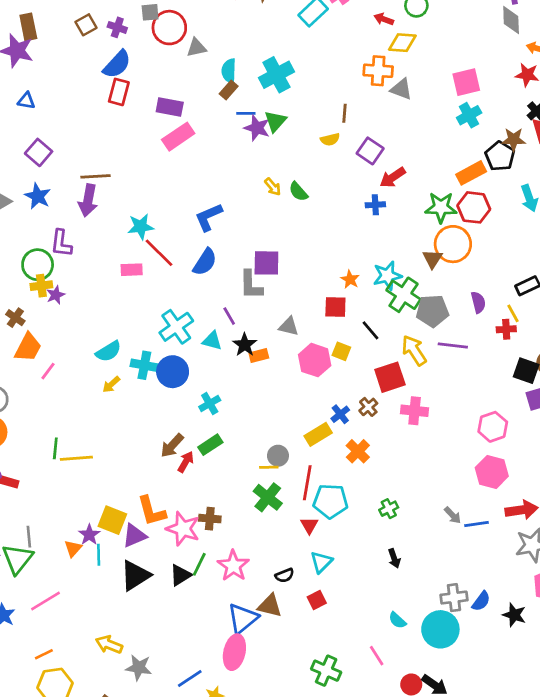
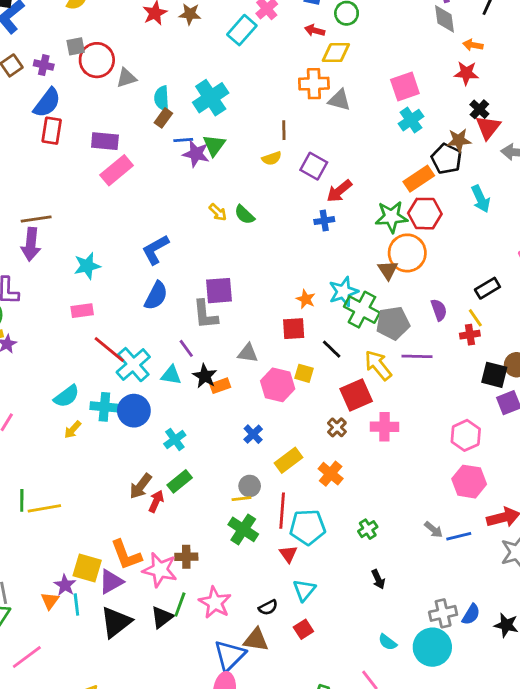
red line: (159, 253) -> (109, 349), moved
blue cross: (340, 414) -> (253, 434), moved

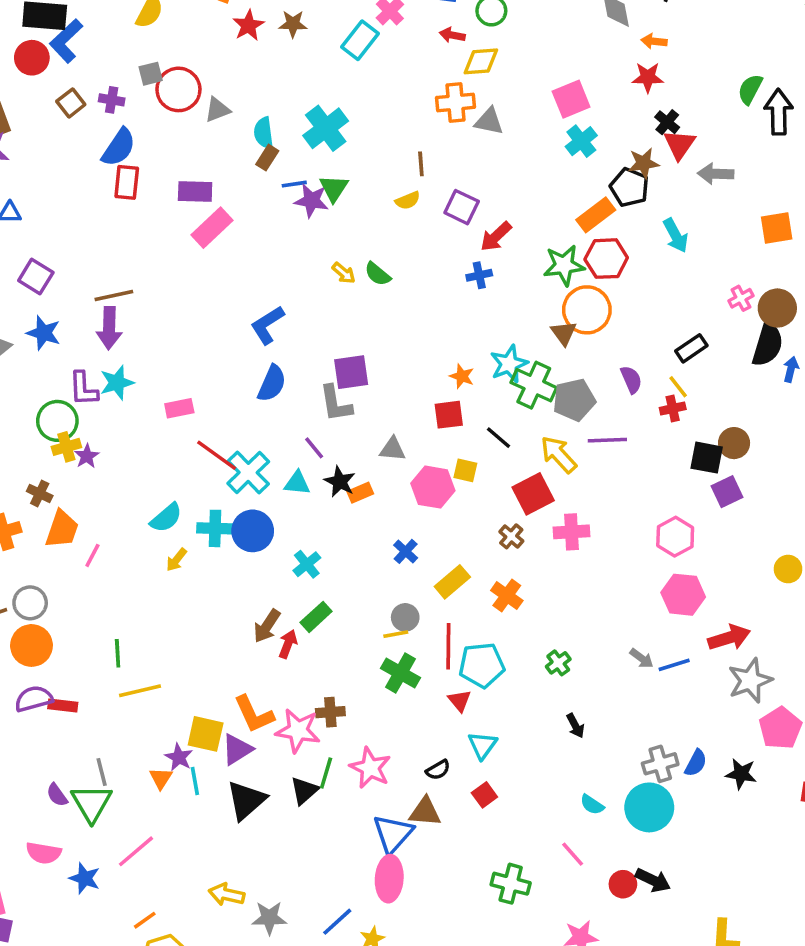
cyan star: (87, 266) -> (117, 383), moved
yellow line: (44, 508) -> (140, 691), moved

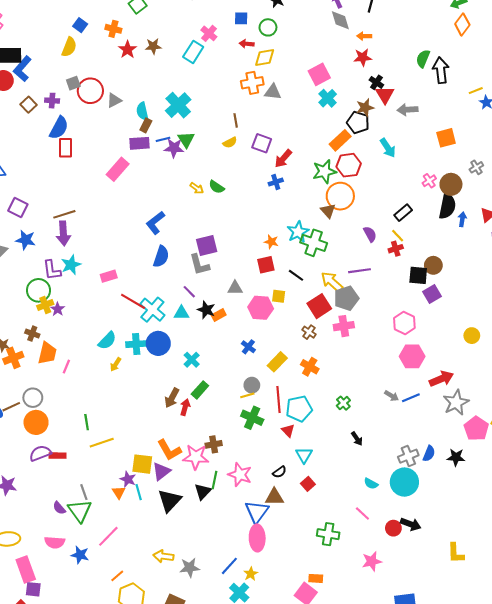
purple rectangle: (195, 192) -> (139, 143), moved
gray pentagon: (574, 400) -> (346, 298), moved

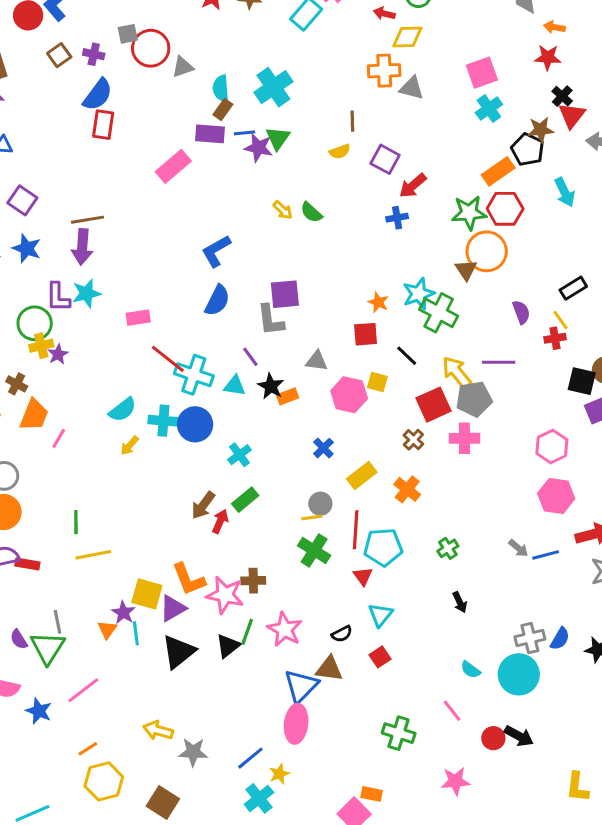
cyan cross: (152, 310) -> (194, 375), turned -30

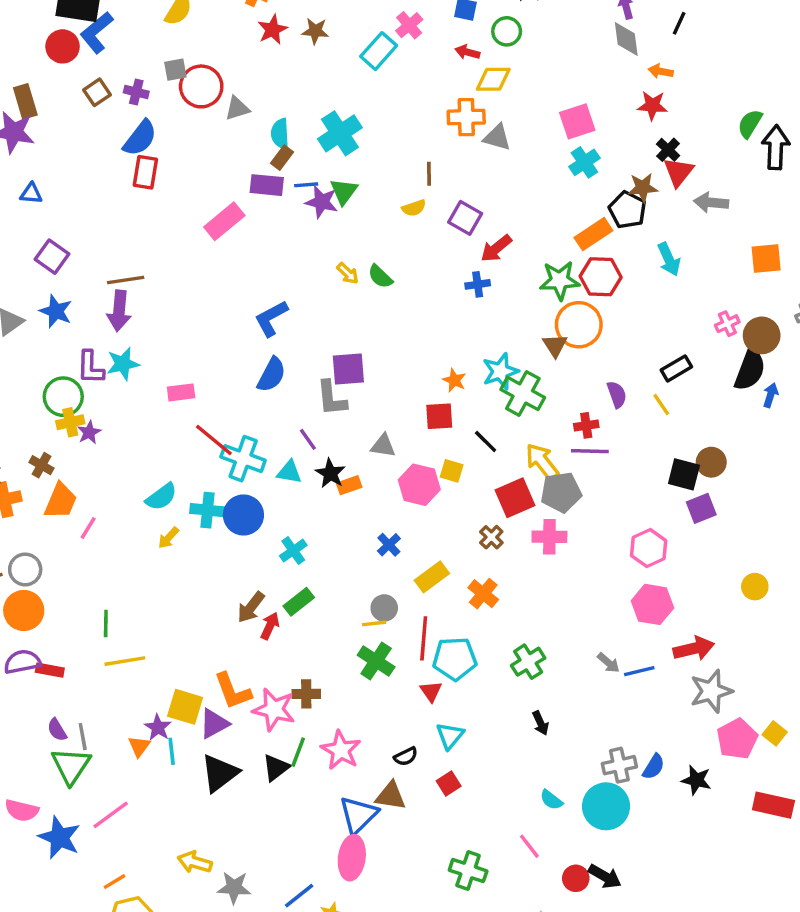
red cross: (555, 338) -> (586, 425), moved
green cross: (448, 548) -> (528, 662), size x1.4
purple semicircle: (19, 639) -> (57, 730), moved
blue star: (39, 711) -> (59, 837), size x1.4

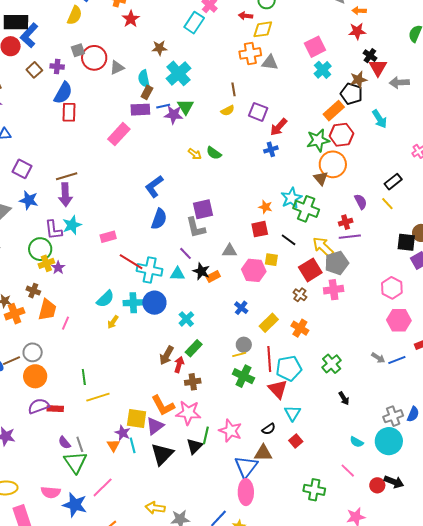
brown star: (315, 31) -> (159, 48), moved
red triangle: (431, 691) -> (278, 389), size x1.5
brown cross: (306, 694) -> (193, 382), moved

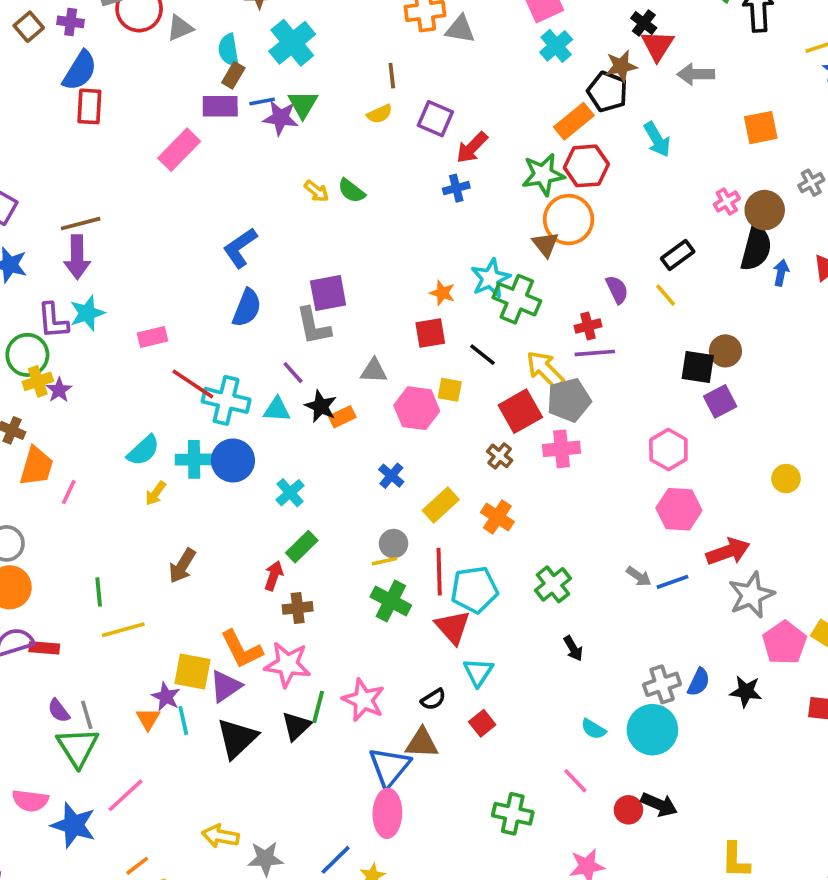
brown arrow: (166, 355) -> (182, 566), moved

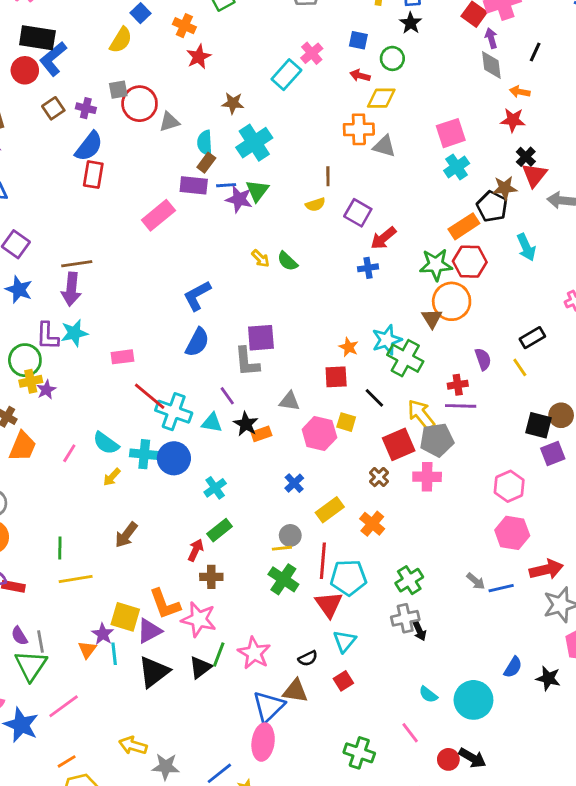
cyan semicircle: (143, 450) -> (106, 443), turned 72
pink line: (69, 492) -> (69, 453), moved
gray cross: (662, 684) -> (405, 618), moved

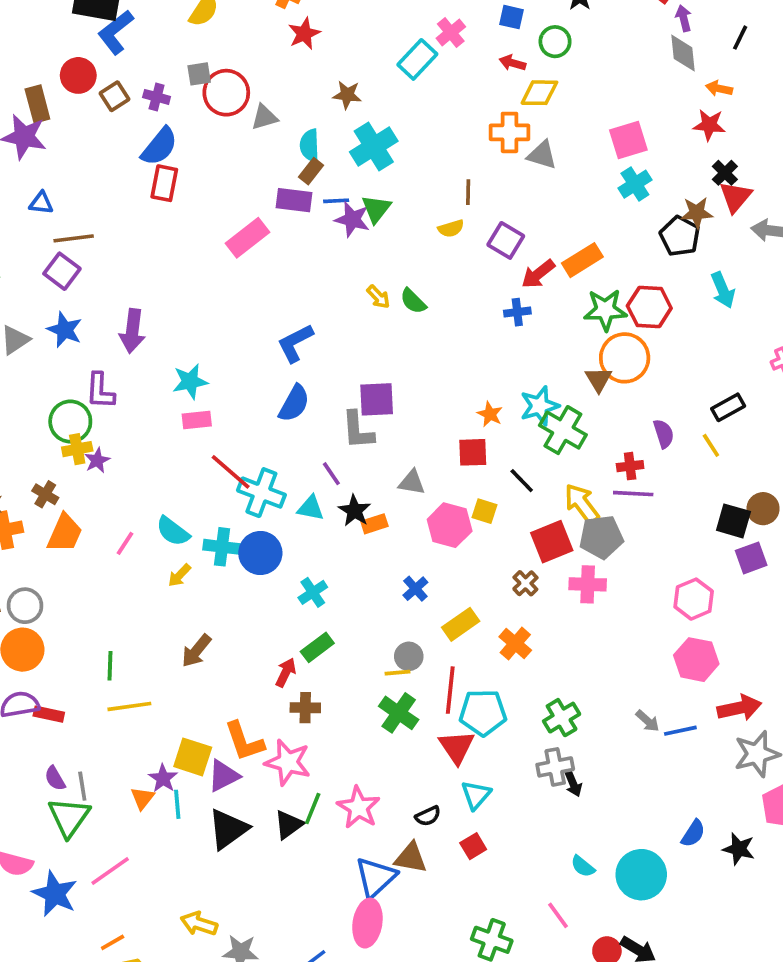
red circle: (25, 70) -> (78, 75), moved
orange rectangle: (464, 226) -> (582, 260), moved
brown line: (77, 264) -> (74, 238), moved
cyan star: (74, 333) -> (190, 381), moved

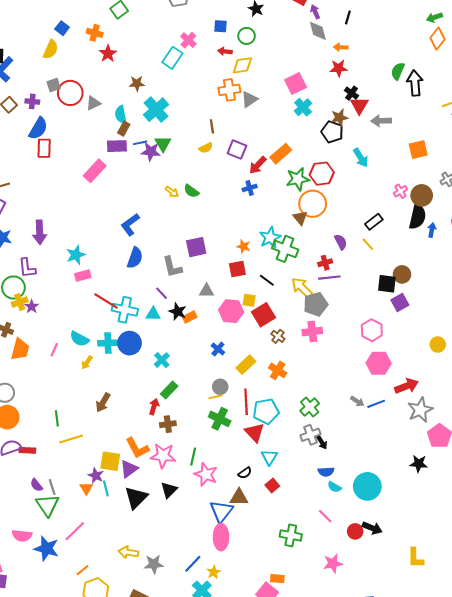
gray triangle: (542, 155) -> (249, 99), turned -42
purple square: (377, 399) -> (196, 247), moved
red square: (552, 542) -> (264, 315), moved
green line: (313, 809) -> (193, 457), moved
blue semicircle: (693, 833) -> (326, 472), moved, turned 63

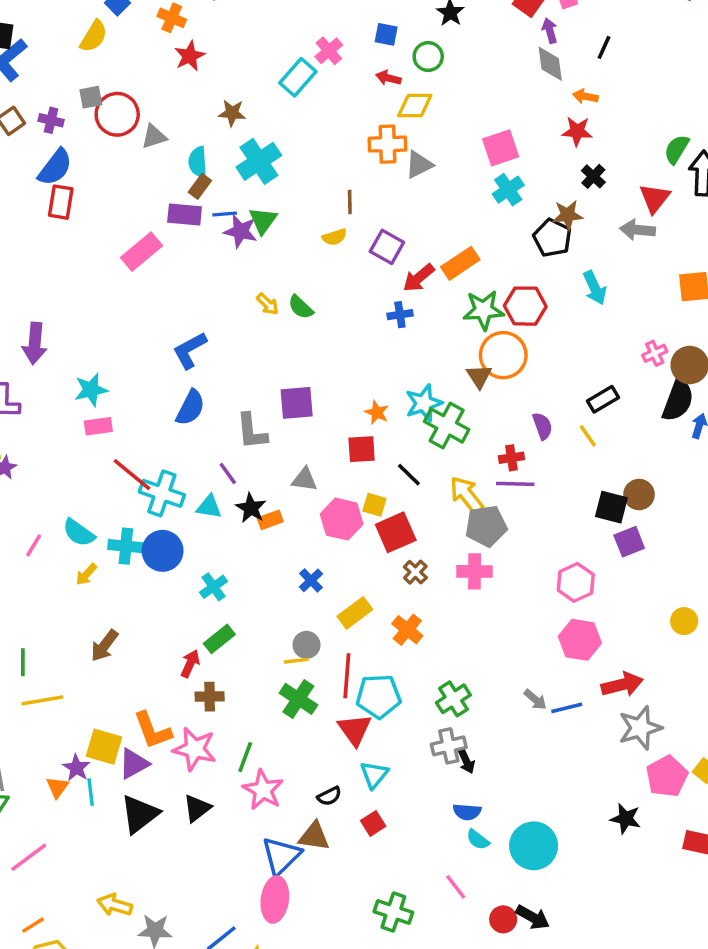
red triangle: (359, 105) -> (655, 198), moved

